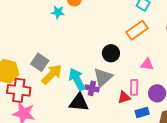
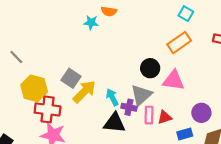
pink triangle: (147, 64) -> (174, 80), moved, size x1.5
cyan arrow: (77, 79) -> (112, 97), size x0.7
pink rectangle: (134, 87) -> (149, 115), moved

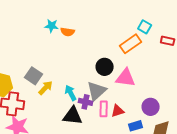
orange semicircle: (109, 11) -> (68, 32), moved
cyan square: (186, 14) -> (145, 27), moved
yellow arrow: (84, 92) -> (46, 88), size x0.7

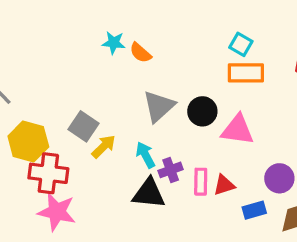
cyan square: (145, 27) -> (241, 44), moved
orange semicircle: (68, 32) -> (140, 53), turned 32
orange rectangle: (131, 44) -> (246, 73), turned 35
gray triangle: (97, 91) -> (159, 106), moved
purple cross: (86, 102) -> (171, 170), turned -32

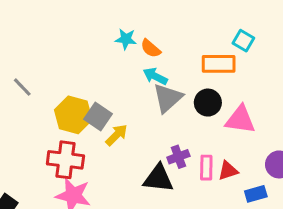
orange rectangle: (246, 73) -> (219, 64), moved
yellow hexagon: (28, 141) -> (73, 115), moved
cyan arrow: (145, 155) -> (155, 76), moved, turned -35

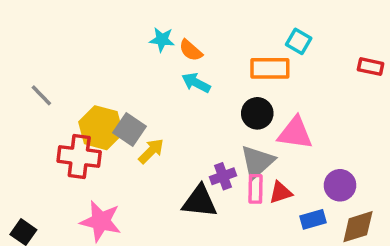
gray triangle: (168, 98) -> (257, 162), moved
red cross: (65, 160) -> (79, 156), moved

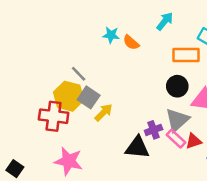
cyan arrow: (196, 83) -> (165, 21), moved, turned 102
gray line: (41, 95) -> (79, 74), moved
pink rectangle: (255, 189) -> (176, 139), turned -48

